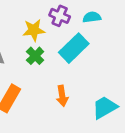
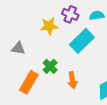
green cross: (35, 56) -> (50, 66), moved

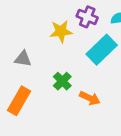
orange arrow: (72, 80) -> (90, 98), turned -56
orange rectangle: (29, 82) -> (19, 101), moved

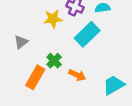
gray triangle: (23, 59) -> (21, 42), turned -48
orange rectangle: (19, 101) -> (35, 77), moved

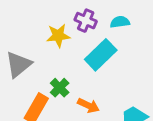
gray triangle: (21, 42) -> (18, 64), size x1.5

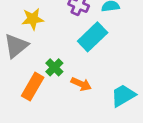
yellow star: (58, 36) -> (33, 19), moved

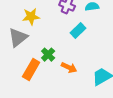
cyan rectangle: (93, 37) -> (78, 31), size x0.7

